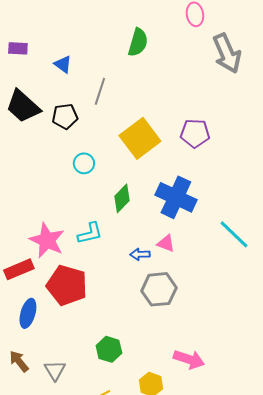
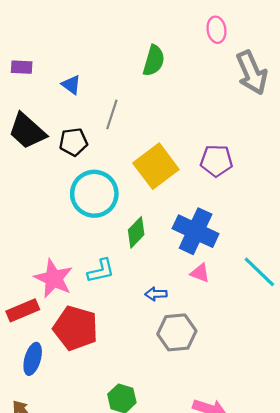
cyan circle: (84, 163) -> (94, 194), size x2.0
pink triangle: (166, 243) -> (200, 273), moved

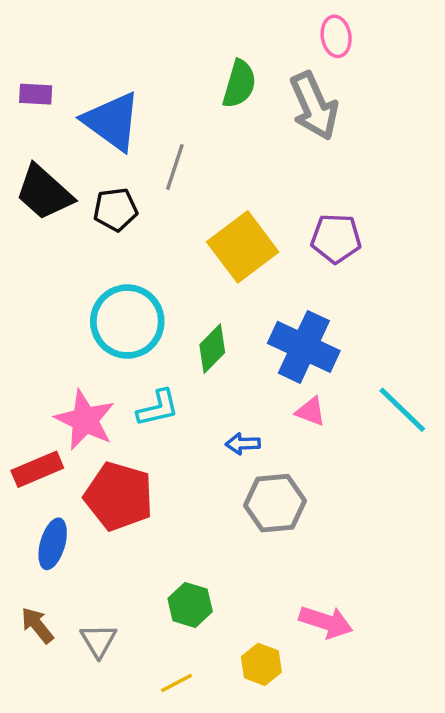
gray arrow: (252, 73) -> (314, 106), moved
blue triangle: (71, 85) -> (112, 121), size x2.0
cyan circle: (94, 194) -> (127, 322), moved

